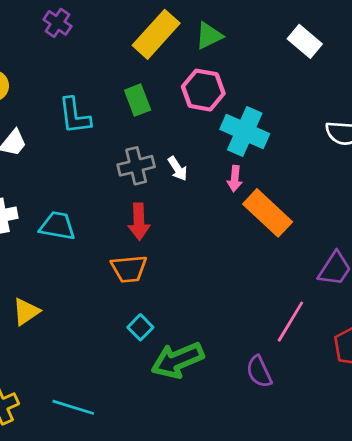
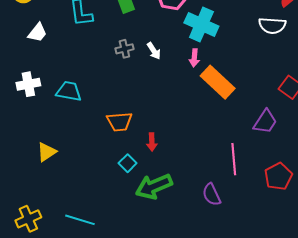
gray cross: (136, 166) -> (124, 49), size x0.7
red arrow: (139, 222) -> (152, 142), moved, size x0.7
pink line: (290, 322) -> (234, 159), turned -36

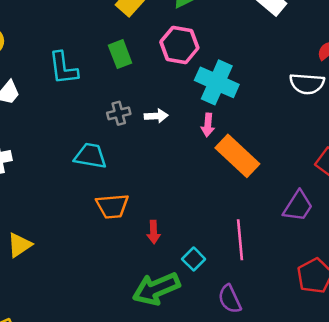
white arrow: (154, 51) -> (156, 116), turned -60
cyan trapezoid: (69, 91) -> (90, 156), moved
pink line: (234, 159) -> (240, 240), moved
cyan square: (128, 163) -> (194, 259), moved

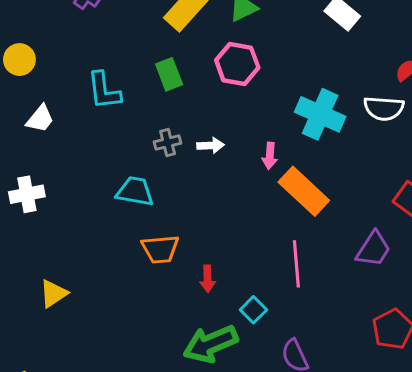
cyan cross: (217, 82) -> (320, 114), moved
pink line: (240, 240) -> (296, 264), moved

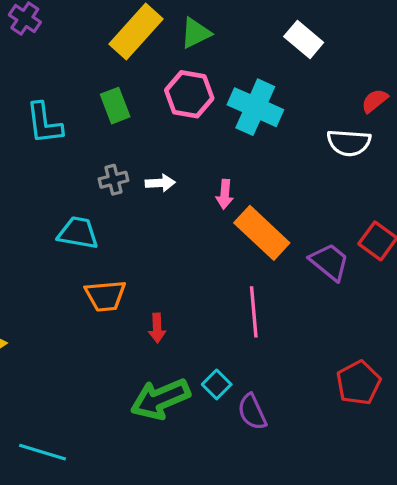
cyan cross: (320, 114) -> (255, 107), moved
purple trapezoid: (373, 249) -> (329, 262), moved, turned -84
cyan square: (253, 310) -> (217, 384), moved

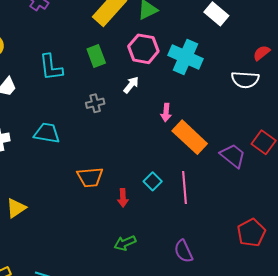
white arrow: (160, 183) -> (131, 85), moved, turned -48
cyan trapezoid: (78, 233) -> (47, 133), moved
cyan square: (217, 384) -> (153, 181), moved
green arrow: (160, 399) -> (125, 243), size x0.6

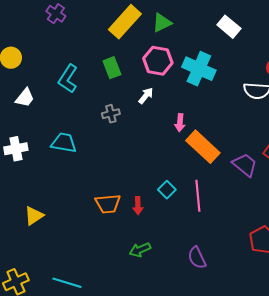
cyan L-shape: (51, 67) -> (68, 79), turned 40
orange trapezoid: (90, 177) -> (108, 204), moved

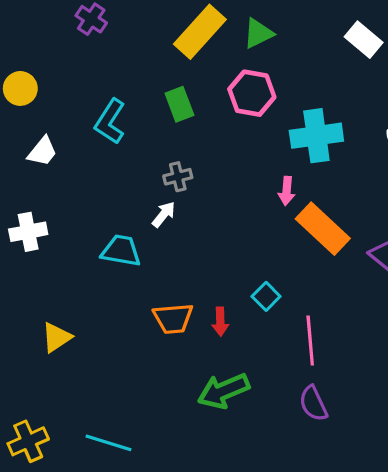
cyan cross: (199, 69) -> (316, 136), moved, turned -32
white arrow: (146, 96) -> (164, 214), moved
cyan trapezoid: (64, 143) -> (121, 251), moved
pink line: (198, 196) -> (310, 340), moved
green arrow: (140, 250) -> (224, 391), size x1.5

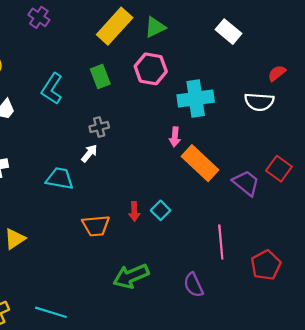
red arrow: (220, 322) -> (134, 211), moved
pink line: (310, 340) -> (221, 242), moved

